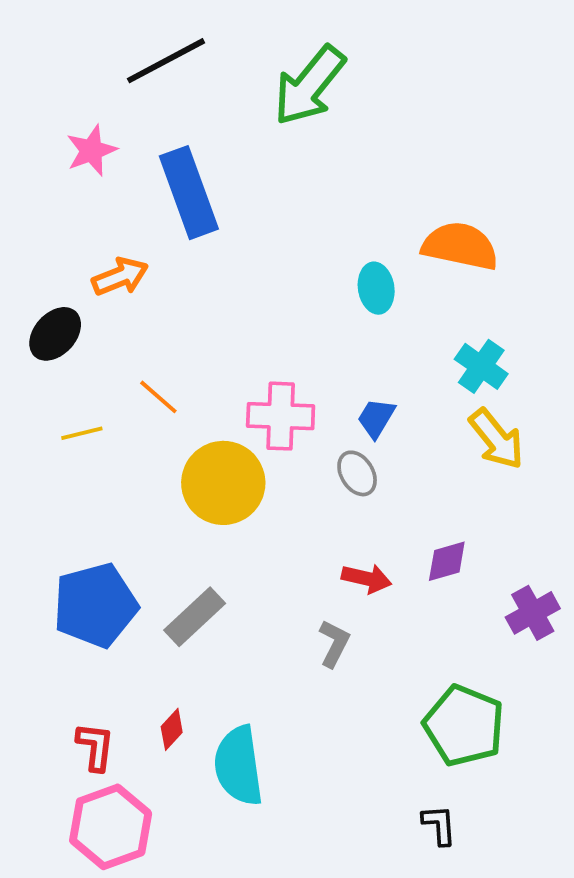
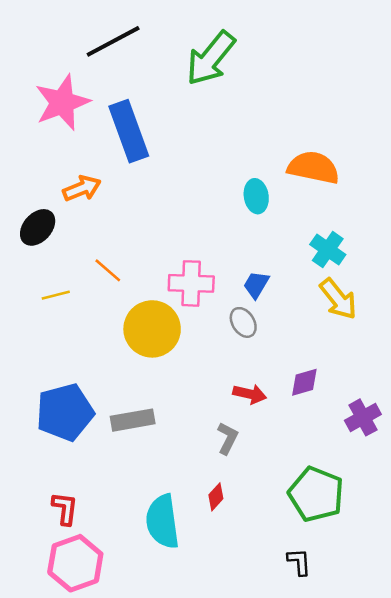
pink star: (91, 150) -> (62, 102), size x1.6
gray rectangle: (195, 617) -> (133, 420), turned 33
red diamond: (172, 729) -> (216, 497), moved

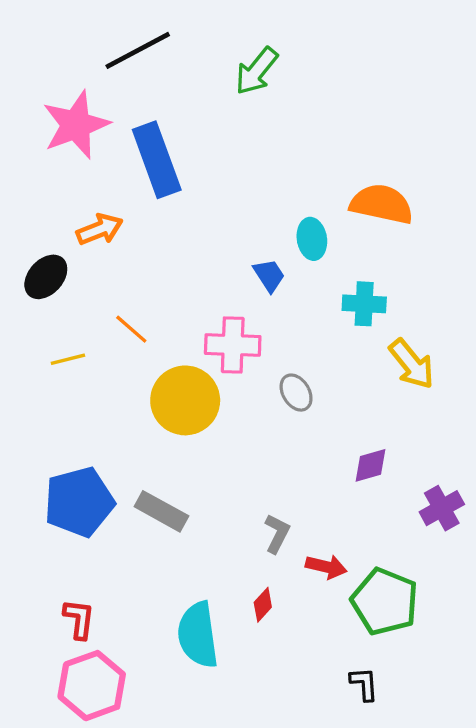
green arrow: (211, 58) -> (256, 71), size x0.7
cyan cross: (328, 250) -> (364, 304), moved, turned -32
blue trapezoid: (256, 285) -> (269, 275), moved, turned 116
red arrow: (250, 394) -> (326, 567), moved
gray rectangle: (133, 420) -> (161, 511), turned 39

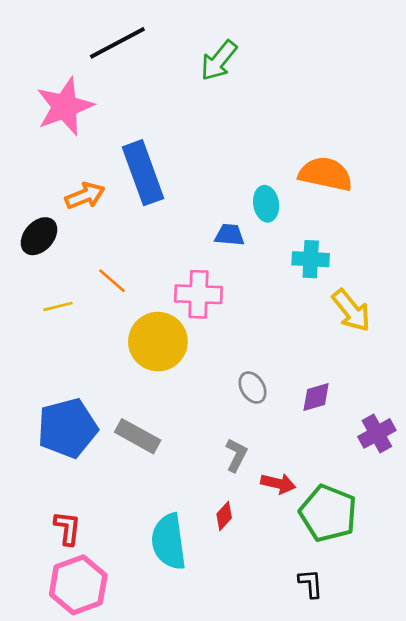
blue rectangle: (157, 160) -> (143, 173), moved
blue trapezoid: (269, 275) -> (230, 235), turned -52
gray ellipse: (296, 393) -> (253, 388), moved

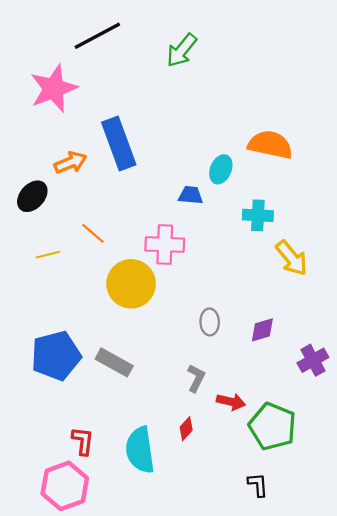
cyan ellipse: (266, 204) -> (221, 169), turned 32
gray ellipse: (253, 388) -> (210, 322), turned 30
red L-shape: (67, 528) -> (83, 441), moved

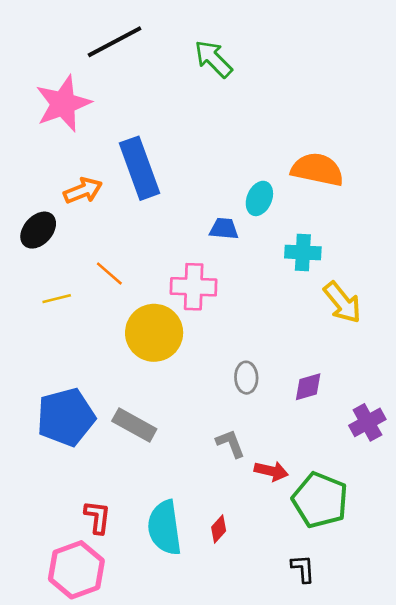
green arrow: (182, 50) -> (213, 59), turned 96
gray L-shape: (196, 378) -> (230, 443), turned -48
red diamond: (186, 429) -> (219, 529), moved

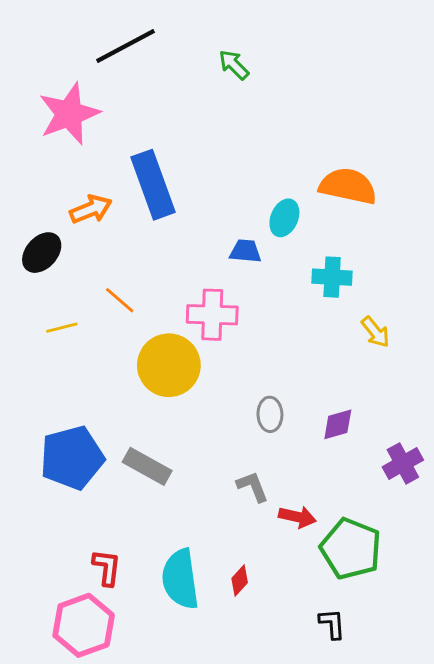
green arrow: (213, 59) -> (234, 65), size x0.7
yellow arrow: (342, 302) -> (375, 332), size x0.7

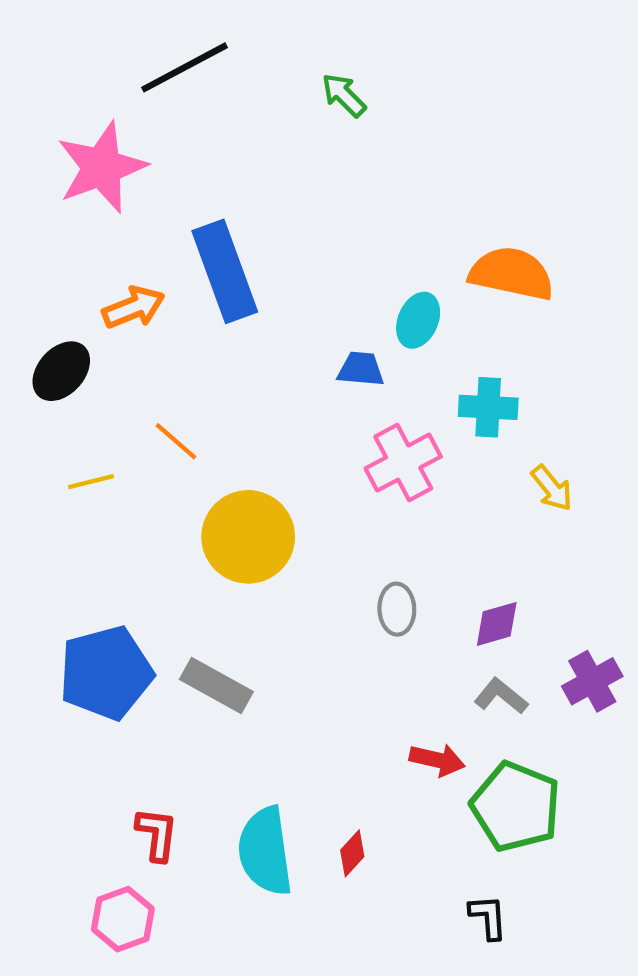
pink cross: (212, 315) -> (403, 463), moved, turned -30
gray L-shape: (253, 487) -> (501, 696), moved, turned -30
pink hexagon: (84, 625) -> (123, 919), size x0.7

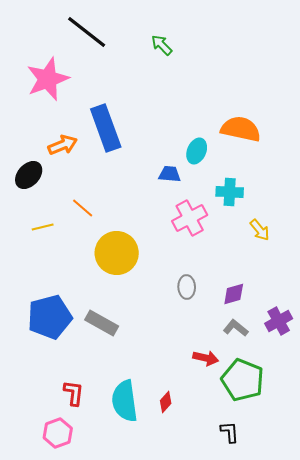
black line: (184, 67) -> (87, 32), turned 66

